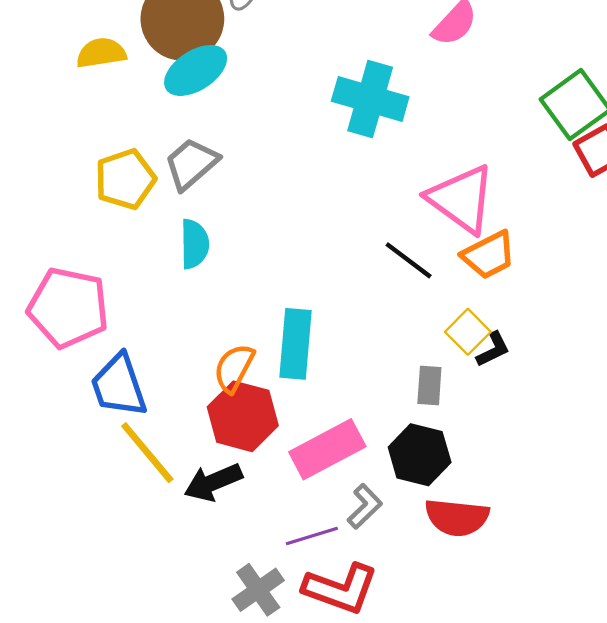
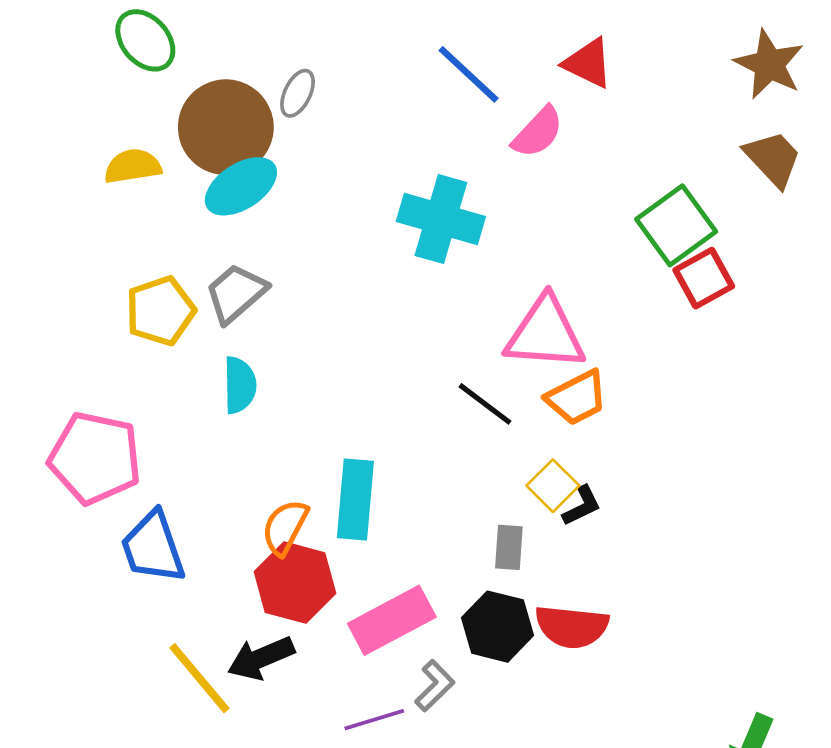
pink triangle: (461, 199) -> (545, 333), turned -32
yellow line: (147, 453) -> (199, 678), moved
red semicircle: (457, 517) -> (572, 627), moved

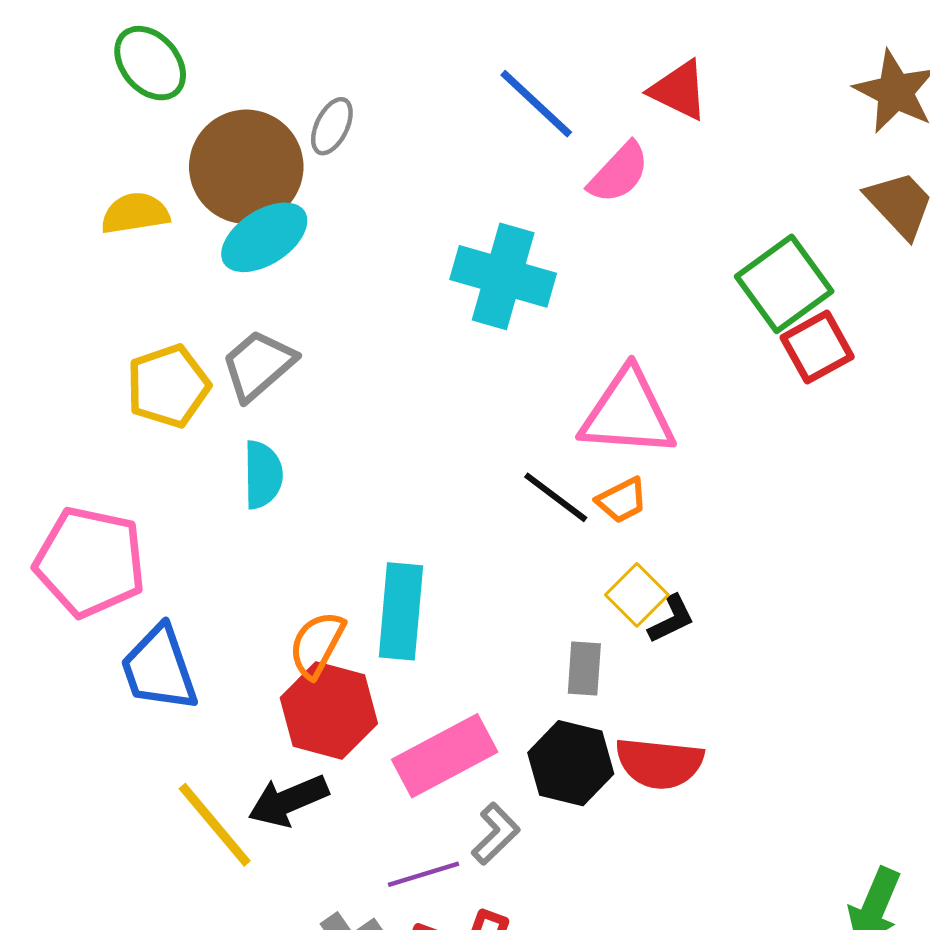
orange trapezoid: (577, 398) -> (622, 500), moved, size x0.7

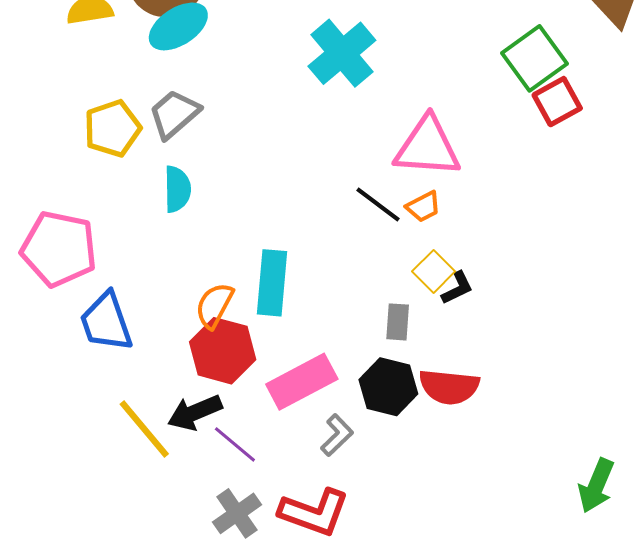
cyan cross: (503, 276) -> (342, 53), turned 34
purple line: (424, 874) -> (235, 444), moved, turned 57

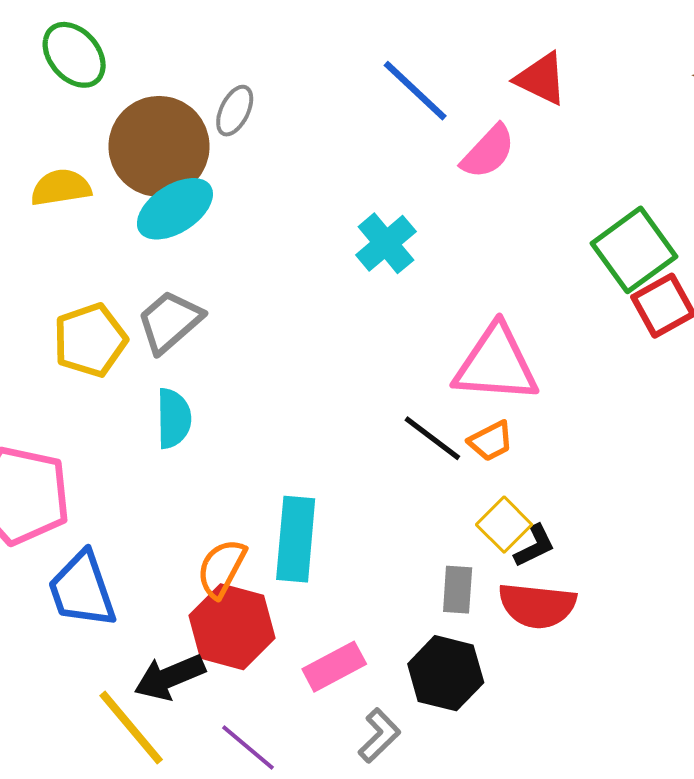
cyan cross: (342, 53) -> (386, 243), size x0.7
pink rectangle: (302, 382) -> (334, 667), size x0.7
red semicircle: (449, 387) -> (537, 606), moved
black arrow: (195, 412) -> (170, 677), moved

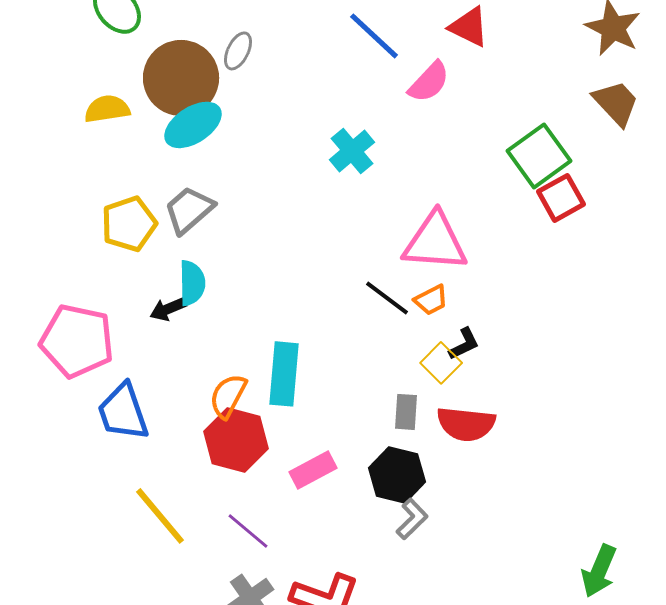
black L-shape: (535, 546) -> (464, 344), moved
black arrow: (170, 677) -> (168, 309), moved, size x0.7
gray L-shape: (379, 736) -> (412, 519), moved

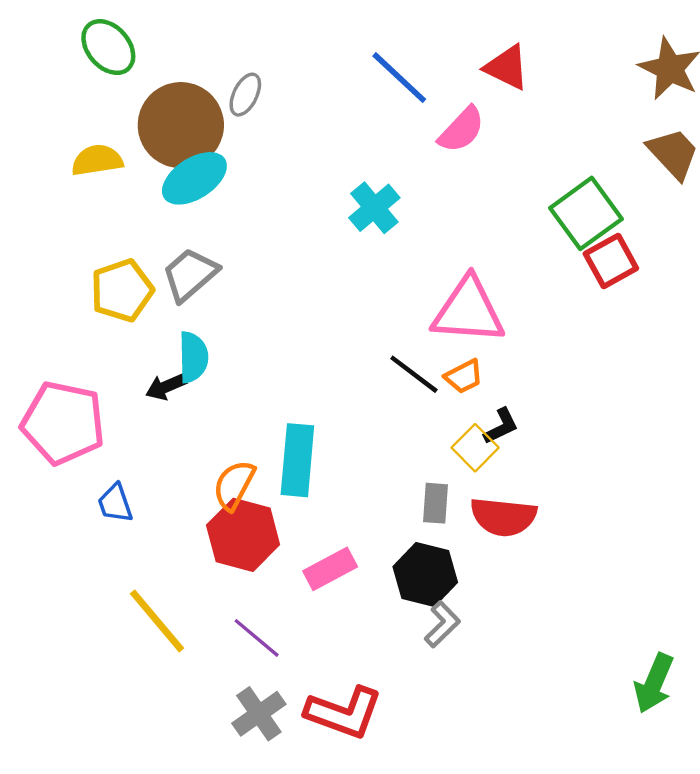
blue trapezoid: (123, 412) -> (115, 503), size x0.6

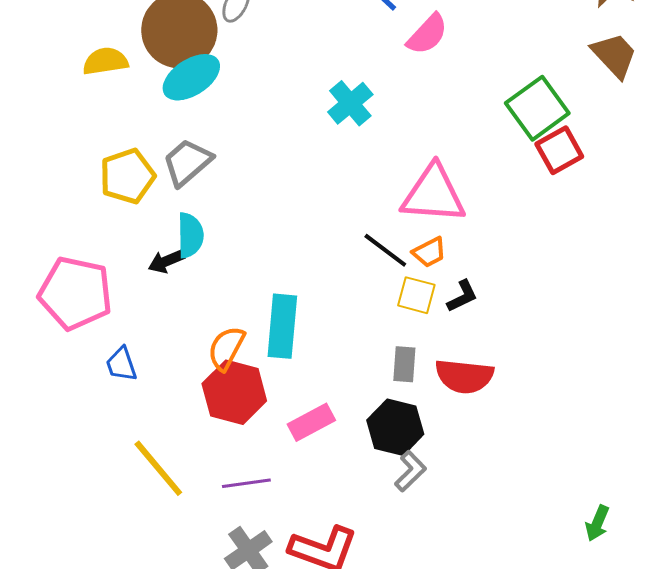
yellow square: (475, 448) -> (416, 295), moved, turned -30
purple line: (257, 638) -> (246, 483), turned -48
green arrow: (654, 683) -> (597, 523), size x0.7

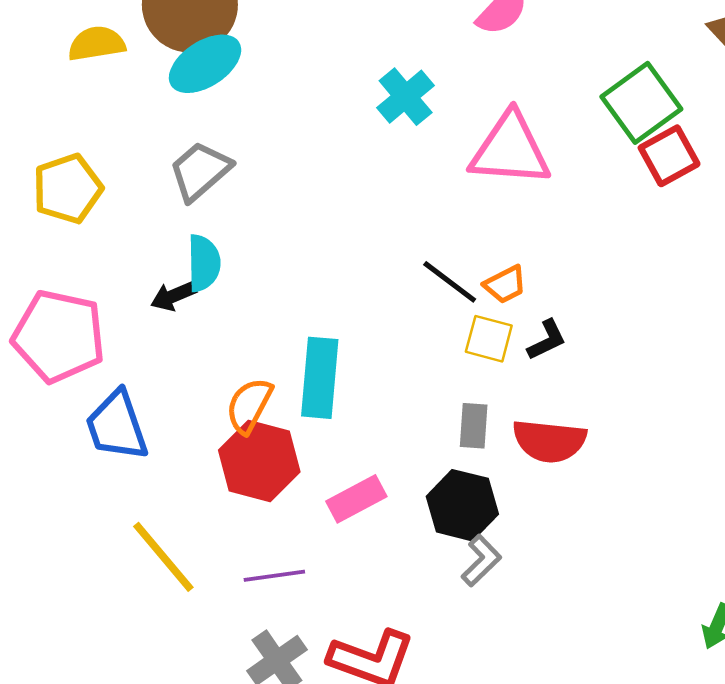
yellow pentagon: (127, 176) -> (68, 189), moved
pink triangle: (433, 194) -> (510, 150), moved
blue trapezoid: (121, 364) -> (117, 426), size x1.6

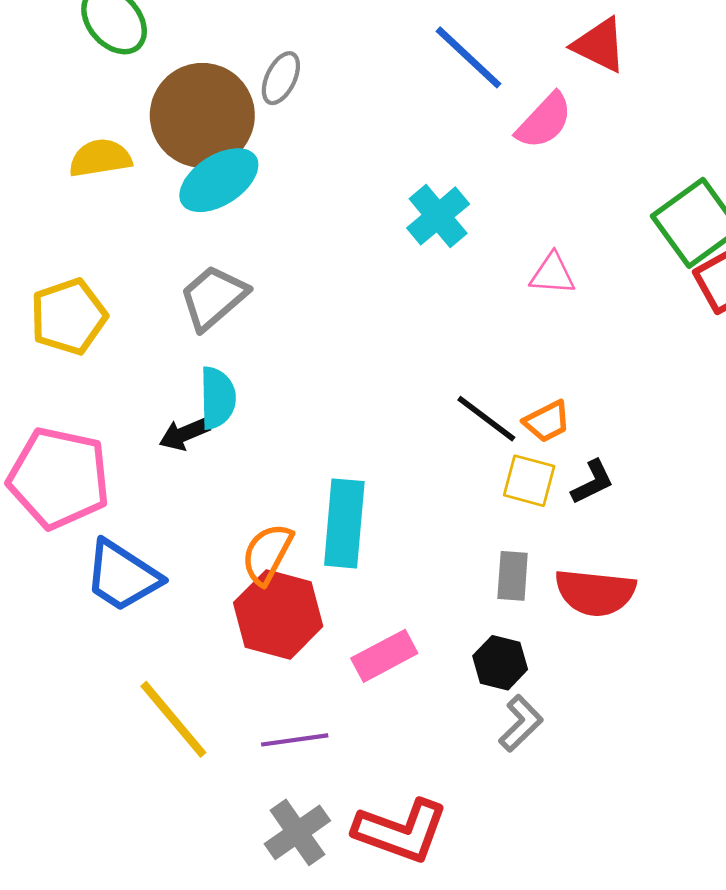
pink triangle: (510, 150) -> (553, 274), size x0.5
blue trapezoid: (117, 426) -> (122, 576), turned -38
black hexagon: (462, 505) -> (500, 663), size x0.7

